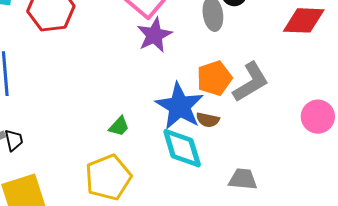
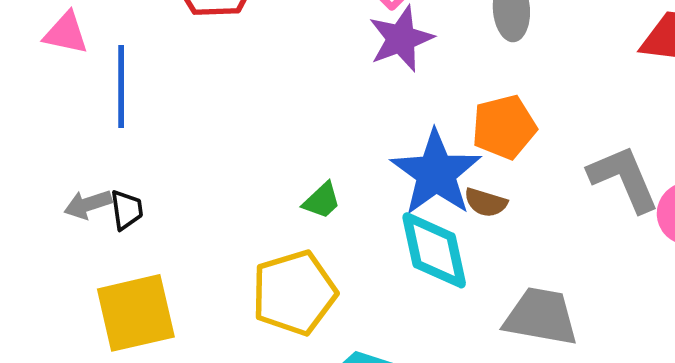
gray L-shape: (251, 82) -> (624, 179), moved, turned -87
gray trapezoid: (243, 179) -> (541, 317), size x1.4

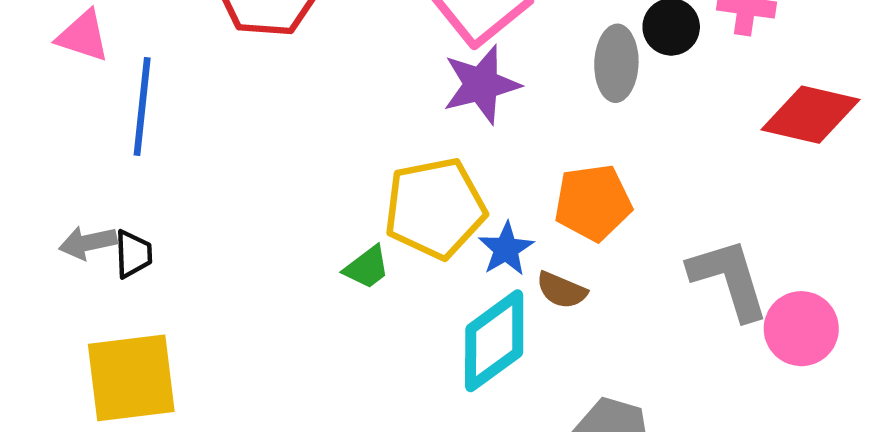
blue star: (436, 173) -> (506, 249), size x0.5
cyan diamond: (434, 250) -> (494, 341), turned 60
yellow pentagon: (294, 293) -> (435, 208), moved

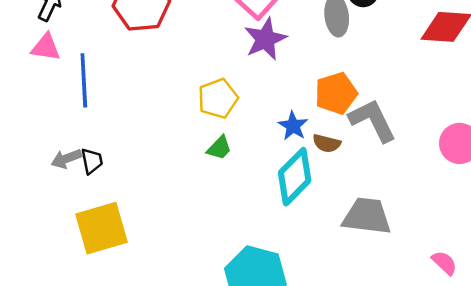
yellow pentagon: (435, 208) -> (218, 98), moved, size x0.7
gray L-shape: (729, 279) -> (373, 120), moved

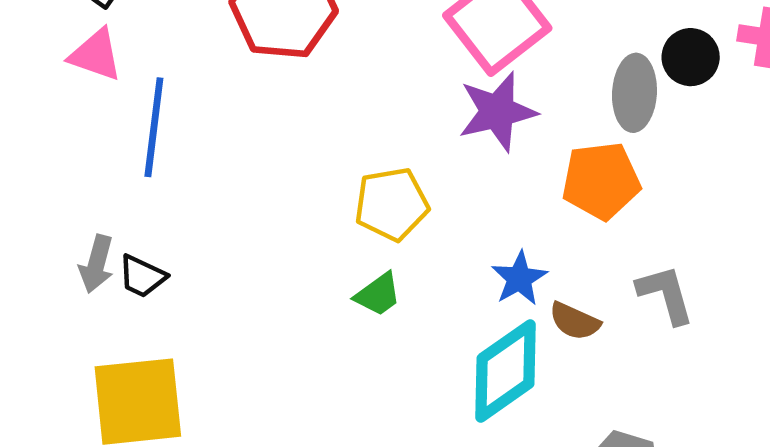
orange pentagon: (336, 93) -> (601, 181), moved
gray L-shape: (373, 120) -> (666, 294), size x0.7
gray arrow: (66, 159) -> (97, 264), turned -64
black trapezoid: (92, 161) -> (142, 276), turned 116

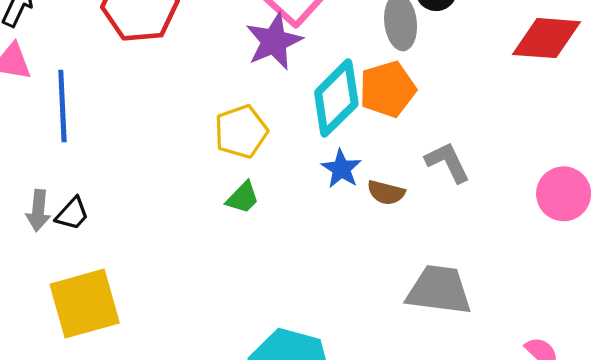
purple star: (497, 112) -> (274, 41), moved
black trapezoid: (142, 276) -> (72, 214), turned -63
cyan diamond: (505, 371) -> (336, 98), moved

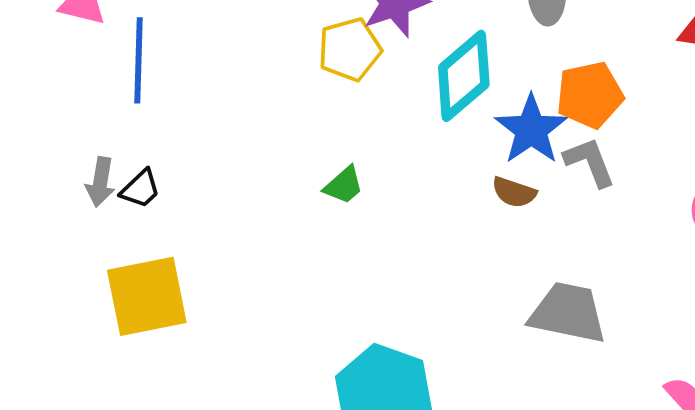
orange pentagon: (388, 89) -> (590, 95), moved
yellow pentagon: (241, 132) -> (350, 49), moved
blue star: (341, 169) -> (531, 130), moved, size x1.5

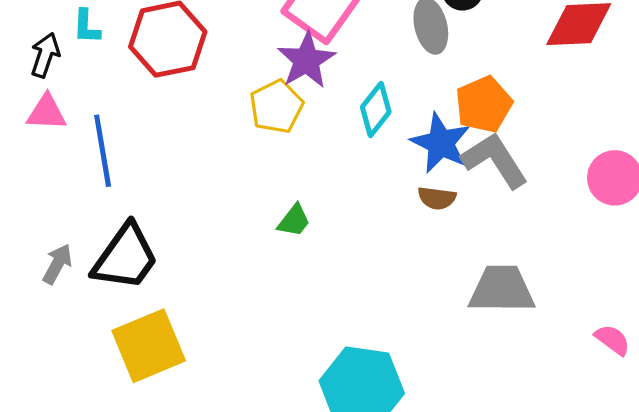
cyan diamond: (464, 76) -> (376, 110), size x0.7
gray L-shape: (590, 162) -> (495, 160), size x1.4
gray arrow: (100, 182) -> (57, 264), moved, turned -150
black trapezoid: (140, 189) -> (125, 257), size x2.0

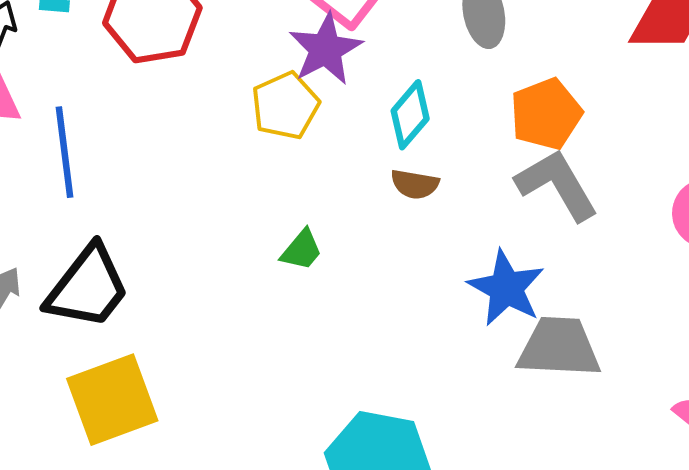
blue star: (441, 143) -> (506, 288), moved
brown semicircle: (437, 198) -> (415, 184), moved

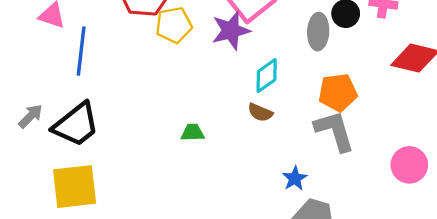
yellow pentagon: (285, 106) -> (174, 25), moved
green trapezoid: (301, 250) -> (193, 132), turned -145
blue star: (506, 288) -> (295, 178), size x0.6

